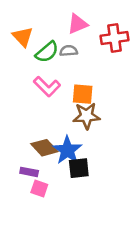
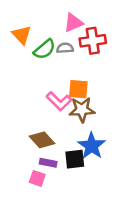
red cross: (115, 38) -> (93, 41), moved
pink L-shape: (47, 86) -> (59, 101), moved
blue star: (67, 150) -> (92, 146), moved
purple rectangle: (29, 172) -> (48, 163), moved

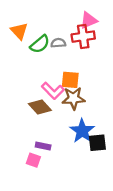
pink triangle: (73, 23) -> (89, 20), moved
brown diamond: (42, 140) -> (40, 107), moved
black square: (75, 159) -> (97, 143), moved

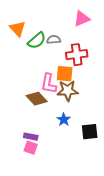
red cross: (83, 37) -> (77, 55), moved
pink L-shape: (53, 91) -> (49, 84), turned 55
blue star: (82, 131) -> (64, 120), moved, size x0.6
purple rectangle: (43, 146) -> (31, 137), moved

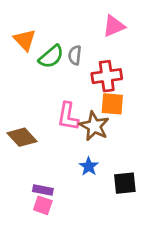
gray semicircle: (54, 40) -> (75, 55), turned -80
orange square: (65, 74) -> (112, 104), moved
brown star: (68, 91) -> (94, 126), turned 30
brown diamond: (37, 99) -> (22, 137), moved

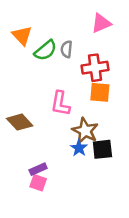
brown star: (94, 126) -> (85, 131), moved
black square: (125, 183) -> (102, 149), moved
purple rectangle: (43, 190) -> (38, 169), turned -35

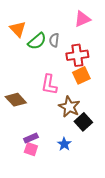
orange square: (100, 92) -> (81, 75), turned -30
blue star: (79, 148) -> (64, 144), moved
black square: (102, 149) -> (83, 122), turned -36

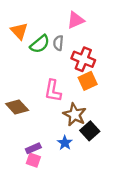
pink triangle: (82, 19) -> (76, 20), moved
red cross: (77, 55) -> (83, 59), turned 30
blue star: (64, 144) -> (65, 143), moved

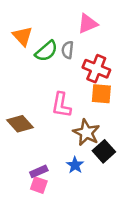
orange square: (88, 81) -> (101, 94), turned 30

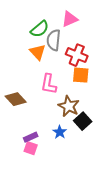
orange triangle: (23, 36) -> (38, 52), moved
gray semicircle: (68, 50) -> (54, 40), size x1.5
green semicircle: (46, 51) -> (40, 29), moved

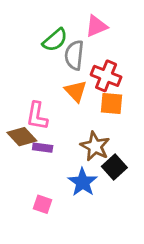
orange triangle: (38, 52) -> (76, 91), moved
pink L-shape: (49, 84) -> (37, 116), moved
blue star: (60, 132) -> (83, 182), size x1.5
purple rectangle: (31, 137) -> (43, 148), moved, turned 32

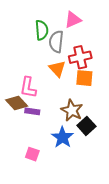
green semicircle: (55, 40) -> (42, 30), turned -54
red cross: (106, 76) -> (80, 57), turned -35

